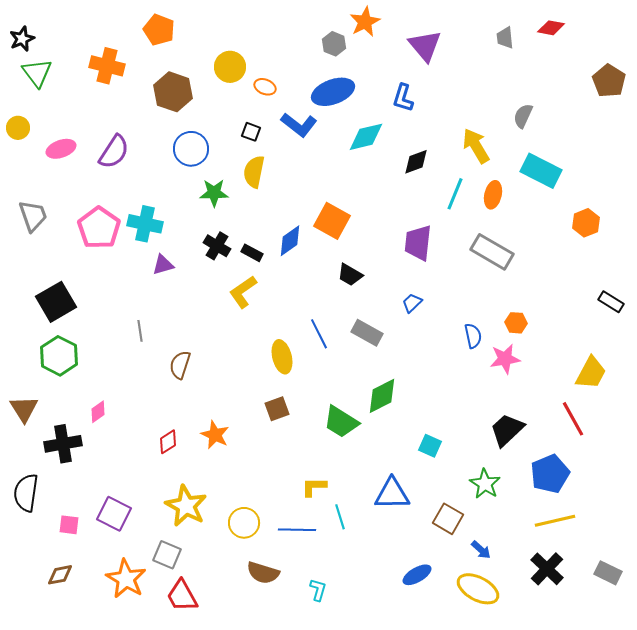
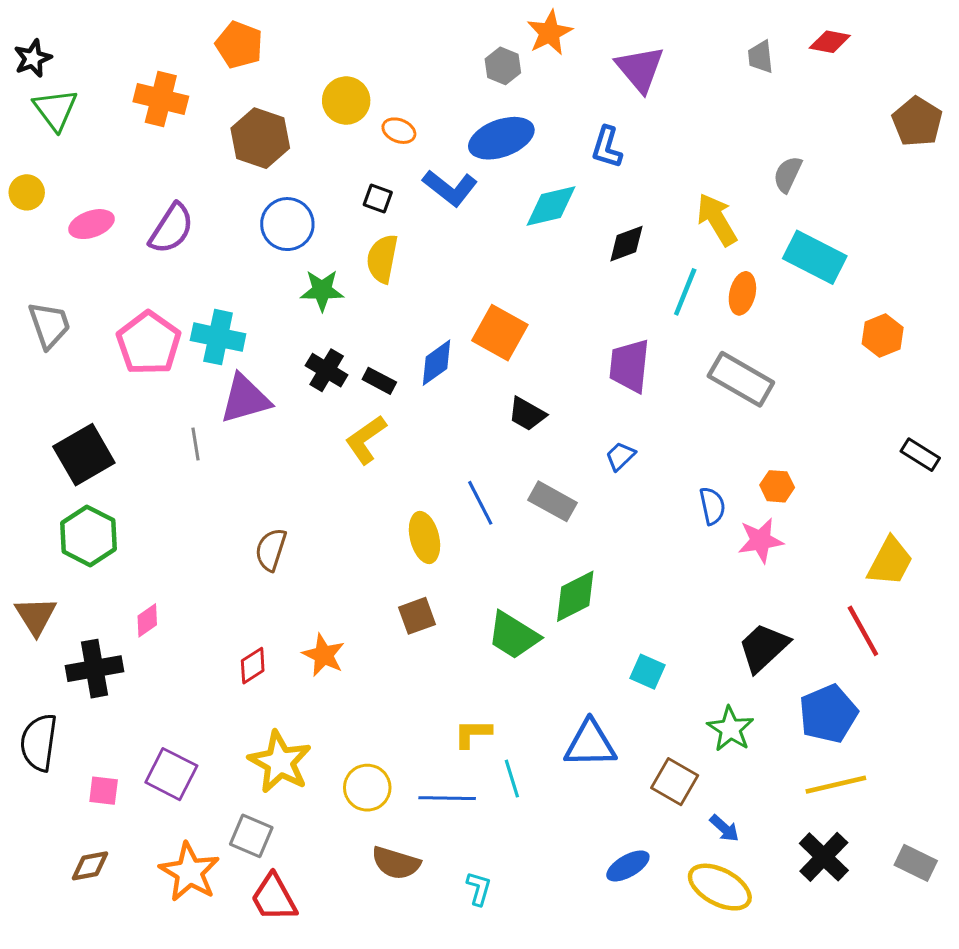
purple triangle: (163, 265) -> (245, 399), size x1.6
gray line: (140, 331) -> (195, 444), moved

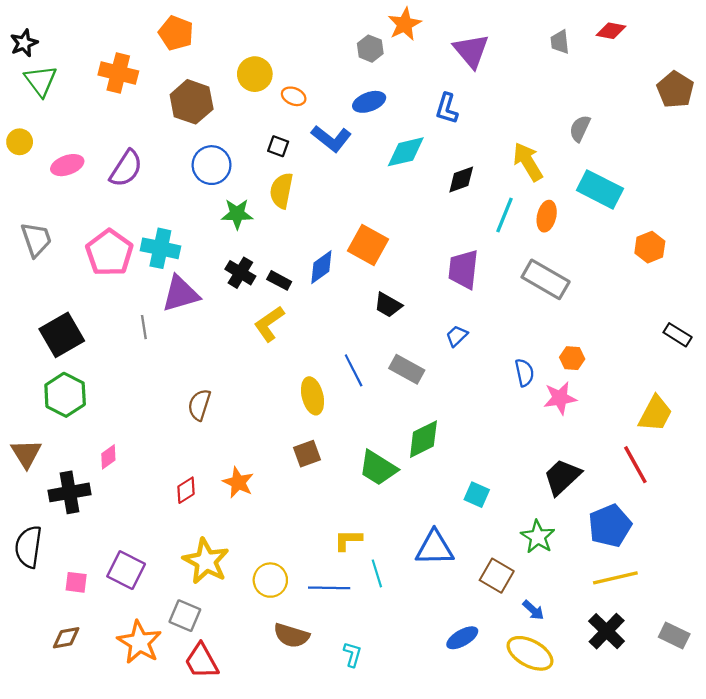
blue ellipse: (501, 138) -> (369, 102), size x0.7

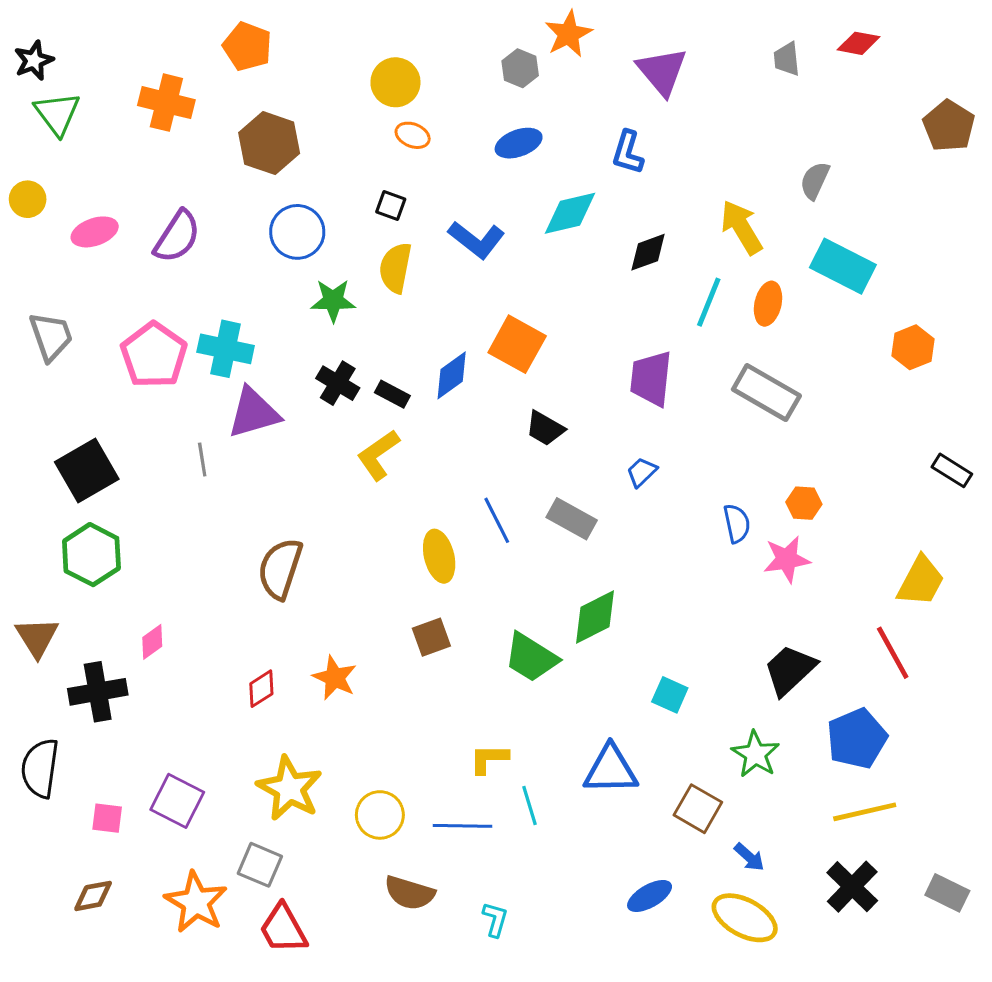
yellow circle: (255, 74) -> (395, 82), moved
blue L-shape: (331, 138) -> (477, 240), moved
brown semicircle: (199, 405) -> (280, 569), size x1.4

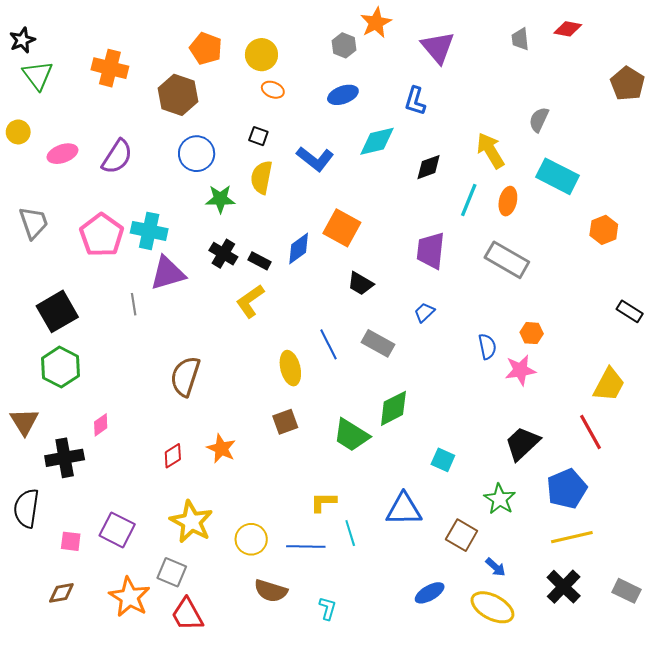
orange pentagon: (247, 46) -> (206, 48), moved

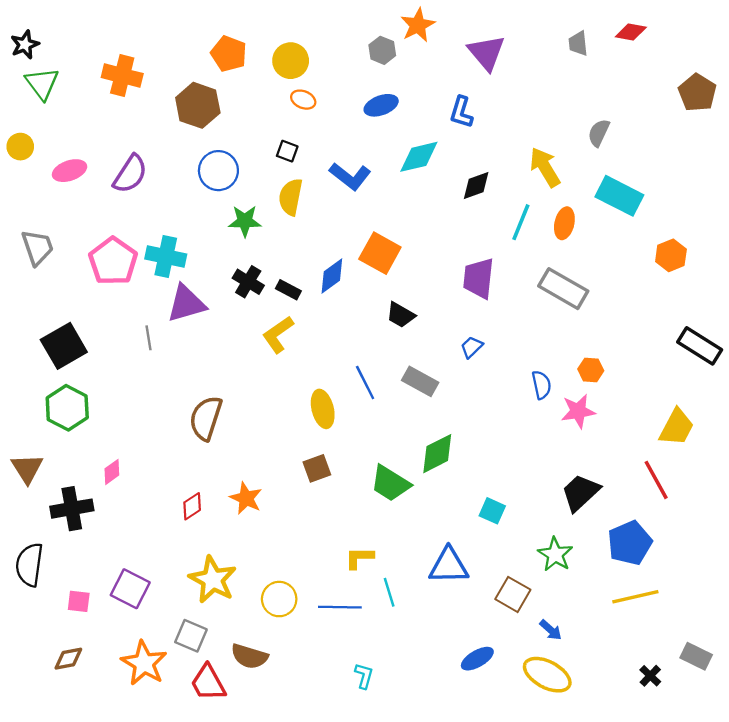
black rectangle: (630, 311) -> (700, 346), size x1.5
black cross: (564, 587) -> (650, 676), moved, size x0.6
brown semicircle: (271, 591) -> (249, 656), moved

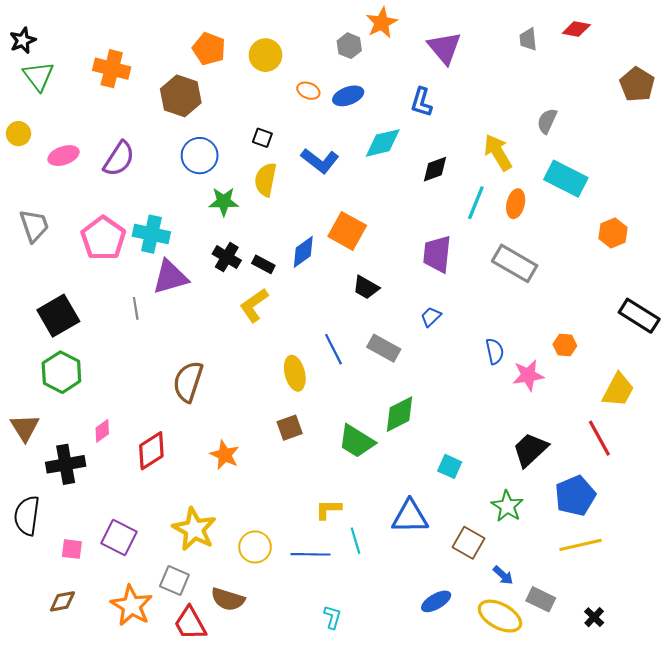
orange ellipse: (303, 100) -> (308, 91), moved
orange hexagon: (591, 370) -> (565, 345), moved
red diamond: (192, 506) -> (151, 451), moved, size x1.5
gray rectangle: (696, 656) -> (541, 599), moved

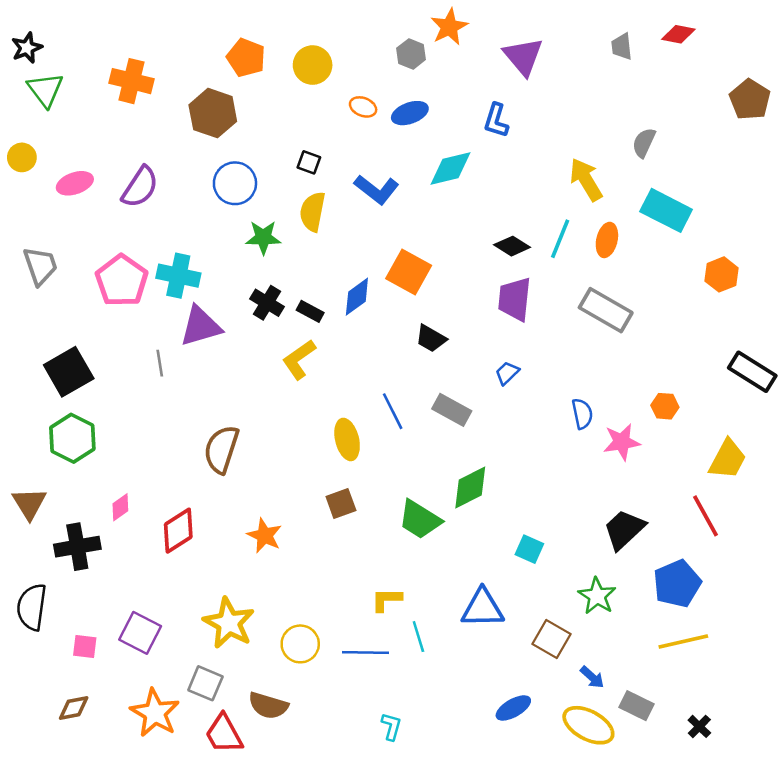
black diamond: (435, 169) -> (512, 246), moved, turned 52

